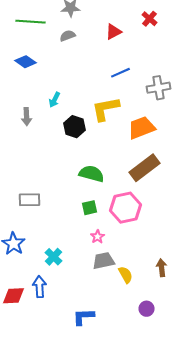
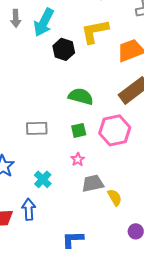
cyan arrow: (54, 100) -> (44, 22), size x1.8
gray arrow: (26, 117) -> (16, 18), moved
gray rectangle: (30, 200) -> (37, 128), moved
pink star: (98, 237) -> (78, 159), moved

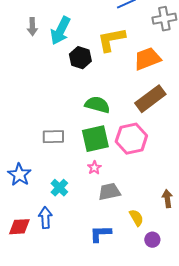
green square: (79, 130) -> (95, 139), size x1.8
yellow semicircle: (115, 197) -> (136, 218), moved
blue L-shape: (73, 239) -> (100, 234), moved

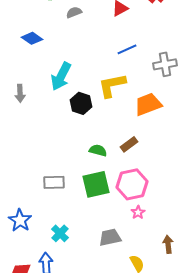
gray arrow: (32, 27) -> (20, 93), moved
brown rectangle: (150, 99) -> (129, 144), moved, size x0.6
green semicircle: (97, 105) -> (98, 150), size x0.7
pink star: (94, 168) -> (138, 212), moved

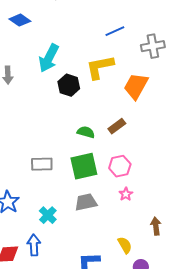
orange trapezoid: (148, 104) -> (136, 86), turned -40
pink hexagon: (132, 184) -> (120, 166), size x0.7
gray trapezoid: (110, 237) -> (86, 202), moved

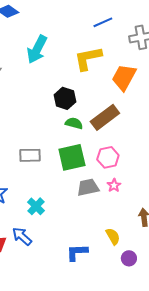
black hexagon: (69, 85) -> (65, 98), moved
brown rectangle: (117, 126) -> (105, 117), size x1.6
gray trapezoid: (86, 202) -> (88, 187), moved
blue arrow: (34, 245) -> (22, 236), turned -45

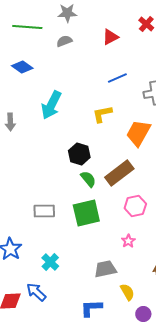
yellow L-shape: (88, 58) -> (102, 114), size x0.7
green semicircle: (74, 123) -> (88, 179), turned 36
pink hexagon: (108, 157) -> (135, 206), moved
gray trapezoid: (88, 187) -> (105, 269), moved

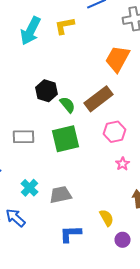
yellow L-shape: (102, 114) -> (64, 26), moved
black hexagon: (79, 154) -> (46, 91), moved
pink star: (128, 241) -> (122, 164), moved
gray trapezoid: (105, 269) -> (60, 195), moved

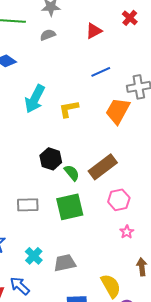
yellow L-shape: (64, 26) -> (69, 109), moved
orange trapezoid: (118, 59) -> (118, 111), moved
yellow semicircle: (106, 218) -> (111, 286), size x1.4

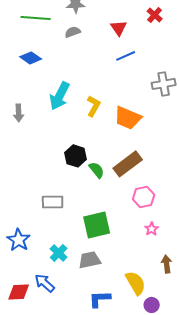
red triangle: (94, 31) -> (119, 28), turned -36
blue line: (101, 72) -> (126, 56), moved
yellow L-shape: (69, 109) -> (94, 106), turned 130
orange trapezoid: (118, 111) -> (128, 118), moved, turned -96
green square: (70, 207) -> (97, 225), moved

